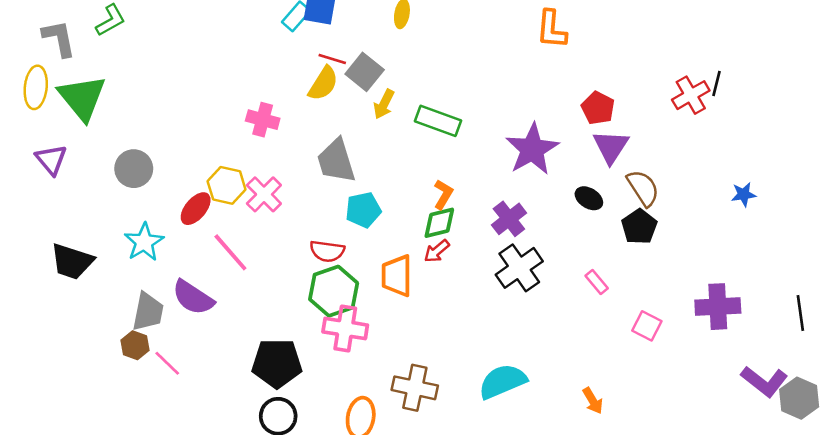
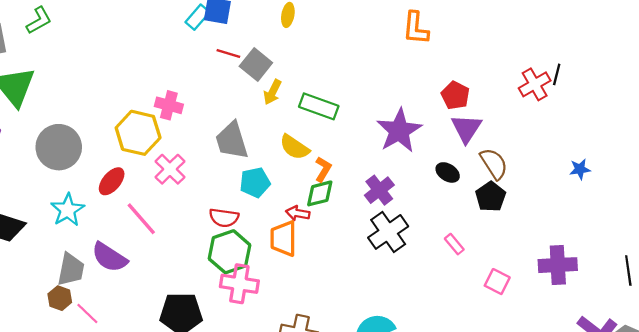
yellow semicircle: (323, 84) -> (294, 147), moved, turned 92
gray circle: (134, 169) -> (59, 147), size x1.4
yellow hexagon: (227, 185) -> (138, 133), moved, size x1.4
red arrow: (437, 251) -> (298, 213), moved, turned 50

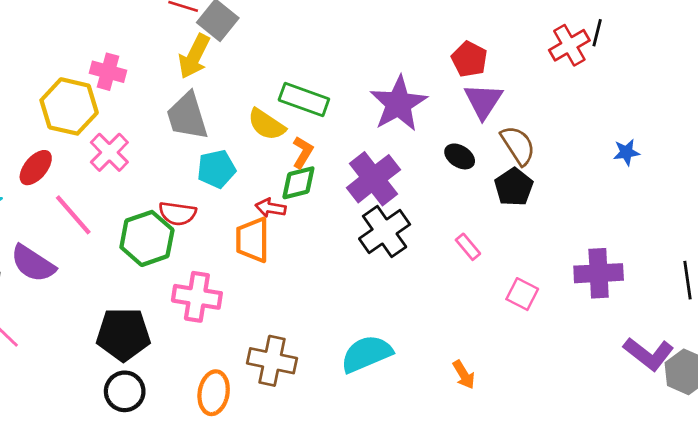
yellow arrow: (272, 92) -> (194, 56), moved, size x1.4
green rectangle: (319, 106) -> (304, 99), moved
purple cross: (379, 190) -> (373, 179), size x1.4
green hexagon: (229, 252) -> (147, 238), moved

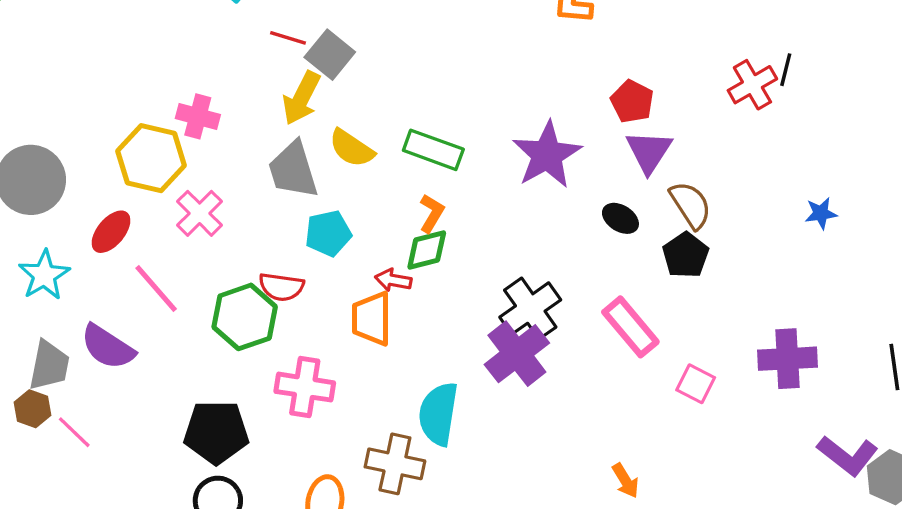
yellow semicircle: (266, 124) -> (352, 148), moved
purple cross: (373, 179) -> (517, 354), moved
pink rectangle: (468, 247) -> (630, 327), size x1.8
cyan semicircle: (366, 354) -> (438, 414), moved, turned -58

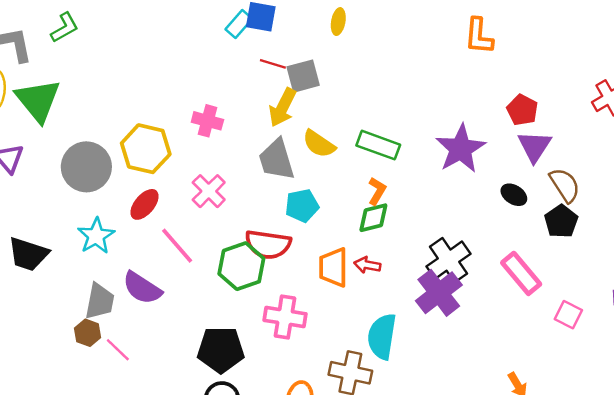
gray square: (330, 55) -> (303, 76), turned 36
yellow hexagon: (151, 158) -> (146, 149), moved
red arrow: (393, 280) -> (367, 265), moved
red semicircle: (281, 287) -> (268, 244), size x1.4

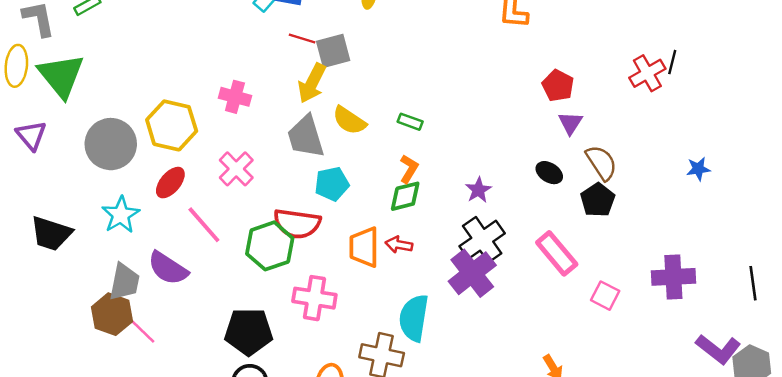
green rectangle: (378, 145) -> (410, 122), size x0.6
purple triangle: (534, 146) -> (570, 123), size x0.7
purple star: (461, 149) -> (478, 190), moved, size x0.5
brown hexagon: (88, 333) -> (112, 314), size x1.5

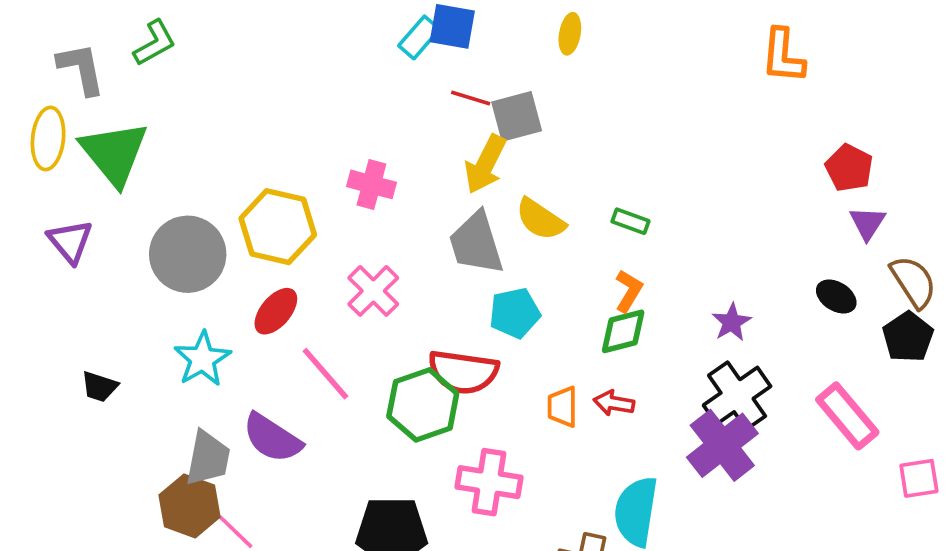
black trapezoid: (51, 233) -> (99, 387), size x0.6
orange trapezoid: (364, 247) -> (562, 407), size x0.7
pink square: (605, 296) -> (919, 478), turned -36

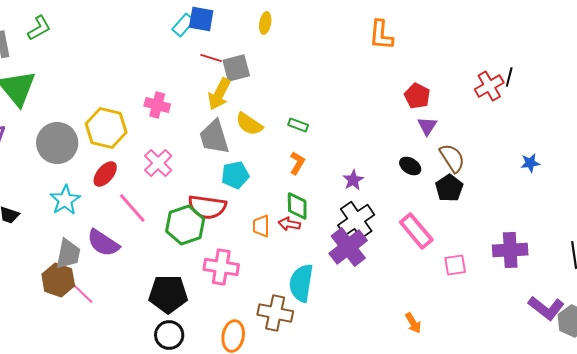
green diamond: (623, 331) -> (297, 206), moved, turned -76

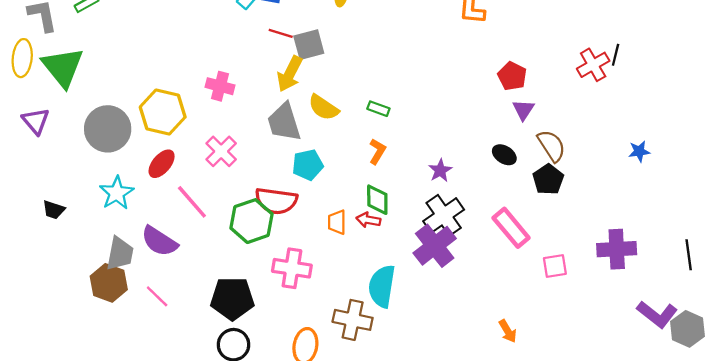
pink line: (83, 294) -> (157, 296), moved

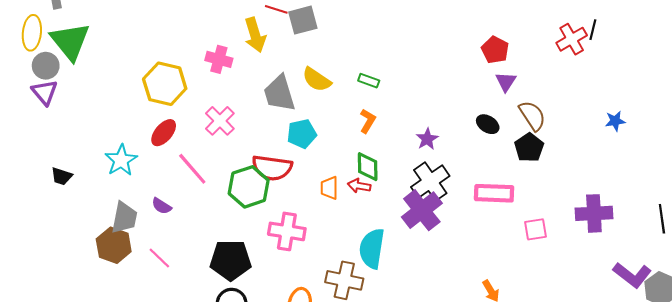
yellow arrow: (290, 74) -> (255, 35), moved, turned -44
gray circle: (108, 129) -> (46, 66), moved, size x0.6
pink rectangle: (511, 228) -> (494, 193), turned -48
purple semicircle: (159, 241) -> (161, 206), size x0.6

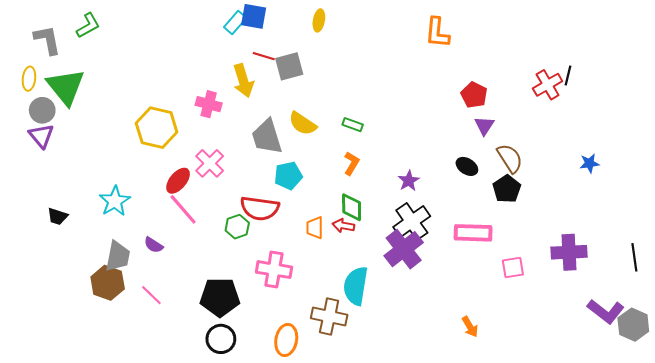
yellow ellipse: (32, 33) -> (29, 79), size x0.7
red ellipse: (164, 133) -> (178, 181), moved
green hexagon: (249, 187) -> (237, 227), size x0.6

